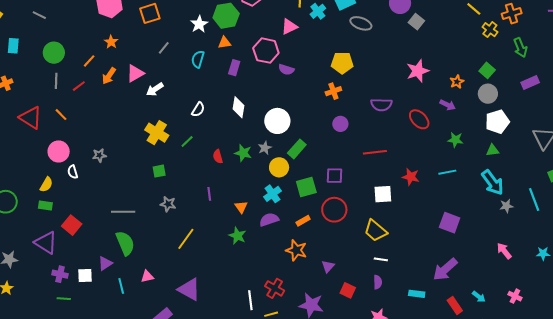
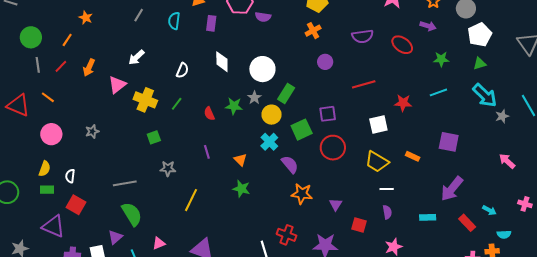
pink triangle: (135, 73) -> (117, 85), moved
orange arrow: (109, 76) -> (89, 68), moved
white semicircle: (73, 172) -> (70, 176), moved, turned 32
purple semicircle: (269, 220) -> (290, 164), moved, turned 78
orange rectangle: (303, 221) -> (413, 156), moved, turned 64

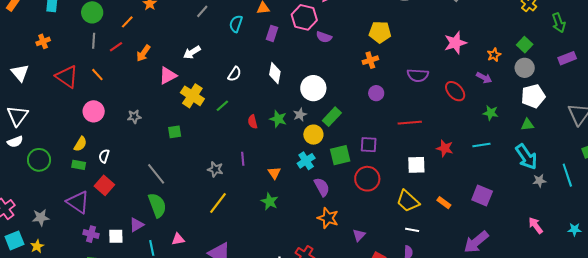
green square: (154, 137) -> (175, 132), moved
gray star: (168, 169) -> (215, 169), moved
gray line: (125, 183) -> (156, 174), turned 50

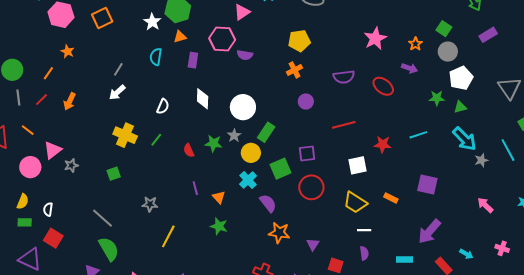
gray line: (202, 11) -> (118, 69), moved
pink triangle: (168, 76) -> (53, 150), moved
green star: (491, 113) -> (437, 98), moved
purple line: (243, 159) -> (195, 188), moved
gray star: (215, 169) -> (150, 204), moved

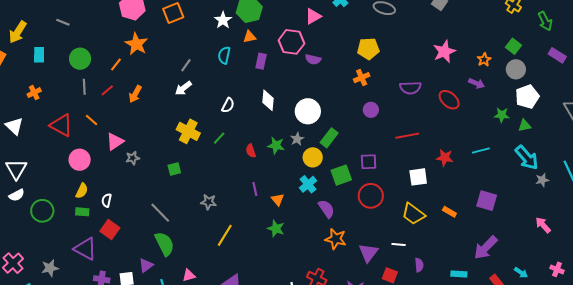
purple rectangle: (488, 35) -> (557, 55), turned 60
orange star: (67, 51) -> (136, 44), size x1.6
pink circle: (30, 167) -> (80, 160), moved
white line: (364, 230) -> (399, 245), moved
purple triangle: (313, 244) -> (368, 253), size x1.5

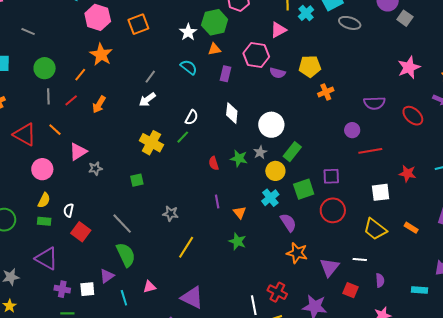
yellow pentagon: (368, 49) -> (310, 66), moved
cyan semicircle: (224, 55) -> (189, 67), turned 114
purple circle: (371, 110) -> (352, 130), moved
green line: (219, 138) -> (183, 137), moved
red square: (110, 229) -> (81, 232), moved

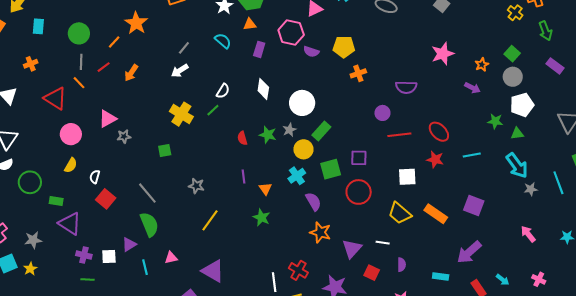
red ellipse: (413, 116) -> (439, 132), moved
orange line: (55, 130) -> (79, 83), moved
green rectangle: (44, 221) -> (56, 201), moved
orange rectangle: (411, 228) -> (436, 214), size x1.6

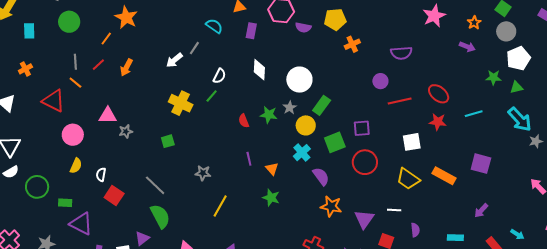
green circle: (79, 33) -> (69, 22), moved
gray line: (184, 48) -> (194, 48), moved
pink triangle: (108, 119) -> (108, 116), turned 36
purple arrow: (469, 252) -> (481, 211), size x0.6

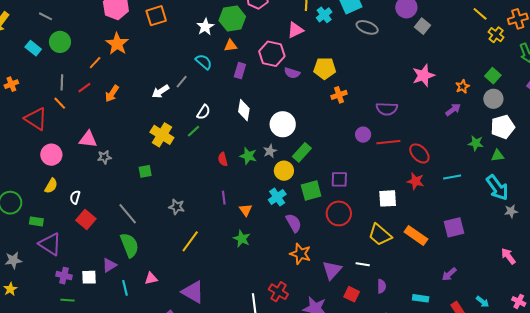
cyan rectangle: (29, 31) -> (33, 48), moved, turned -56
purple arrow: (467, 47) -> (453, 110), turned -63
red line: (400, 101) -> (388, 142), moved
purple square: (481, 164) -> (454, 227), turned -35

